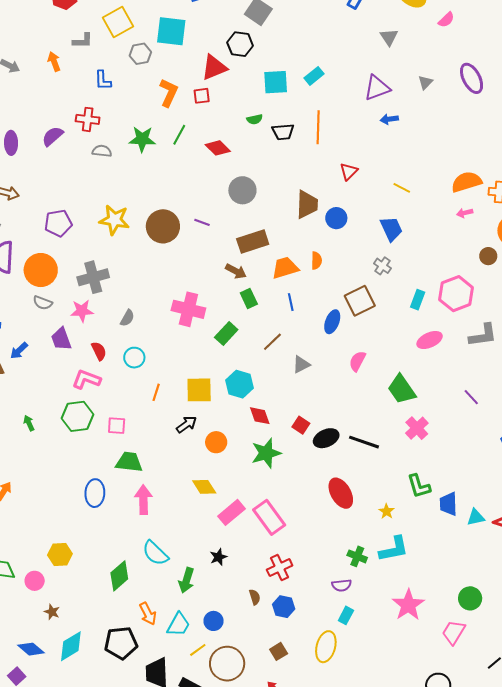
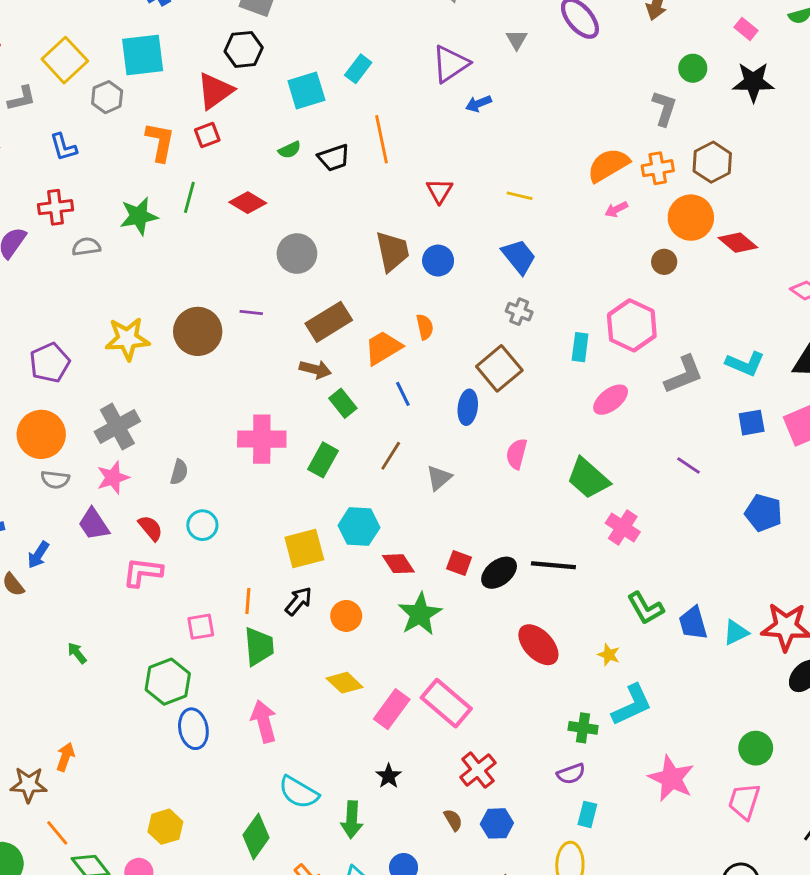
orange line: (156, 392) -> (248, 601), moved
green hexagon: (78, 416) -> (168, 682), moved
green trapezoid: (129, 462) -> (259, 646), moved, turned 92

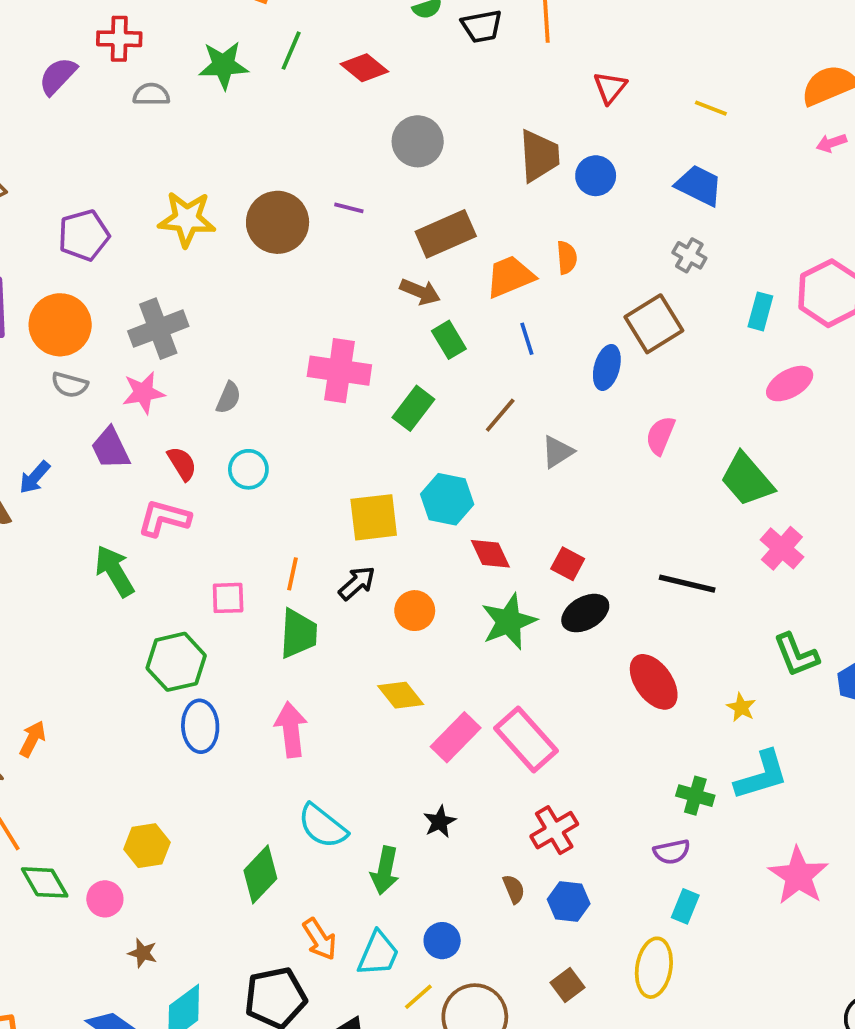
blue trapezoid: (519, 257) -> (699, 185), turned -33
black ellipse: (499, 573) -> (585, 613), moved
green arrow: (77, 653) -> (115, 571), moved, size x1.8

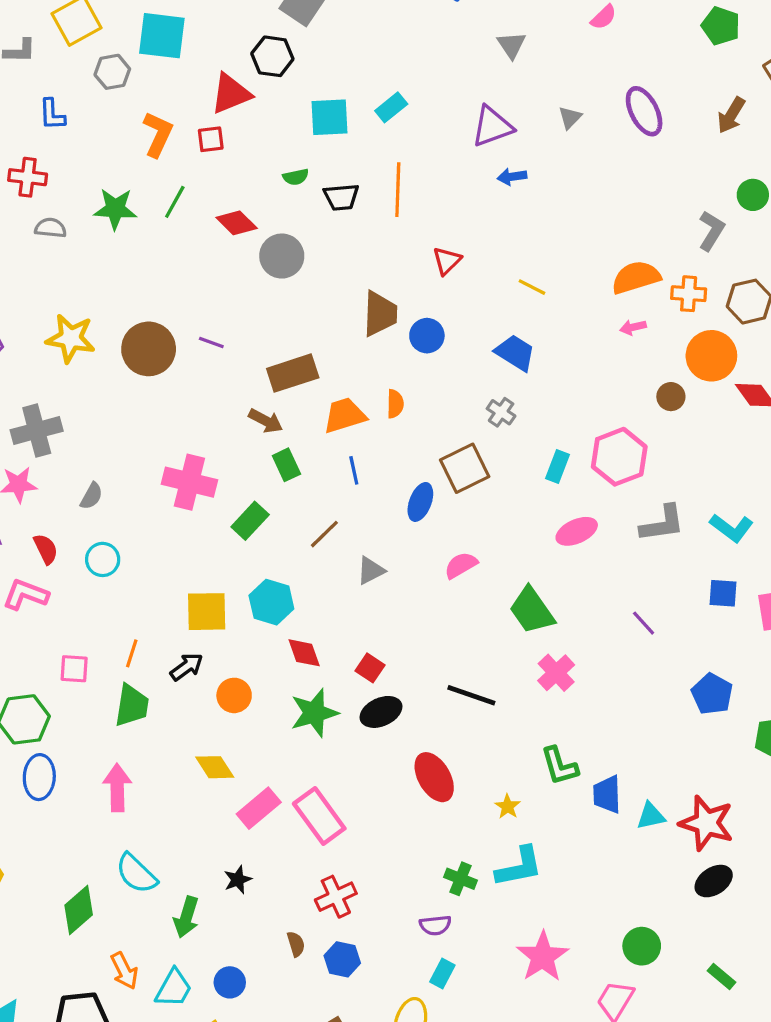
gray circle: (418, 141) -> (282, 256), moved
pink semicircle: (660, 436) -> (461, 565), turned 32

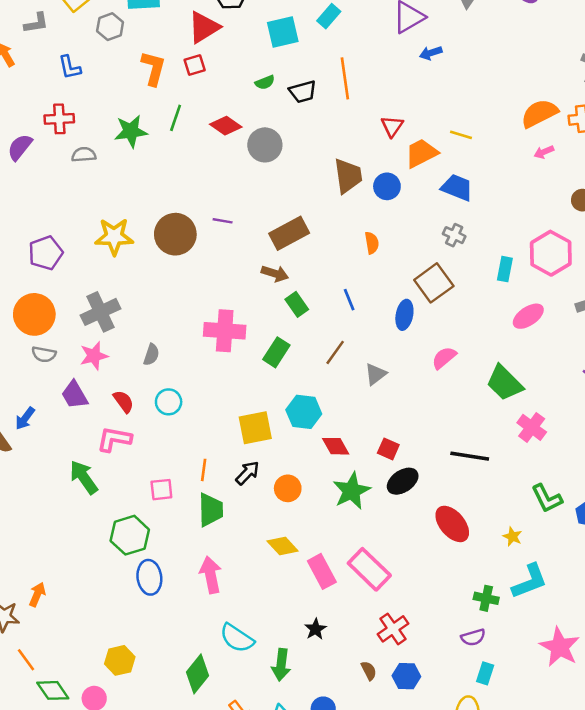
orange trapezoid: (345, 415) -> (421, 153), moved
pink rectangle: (259, 808) -> (322, 571), turned -68

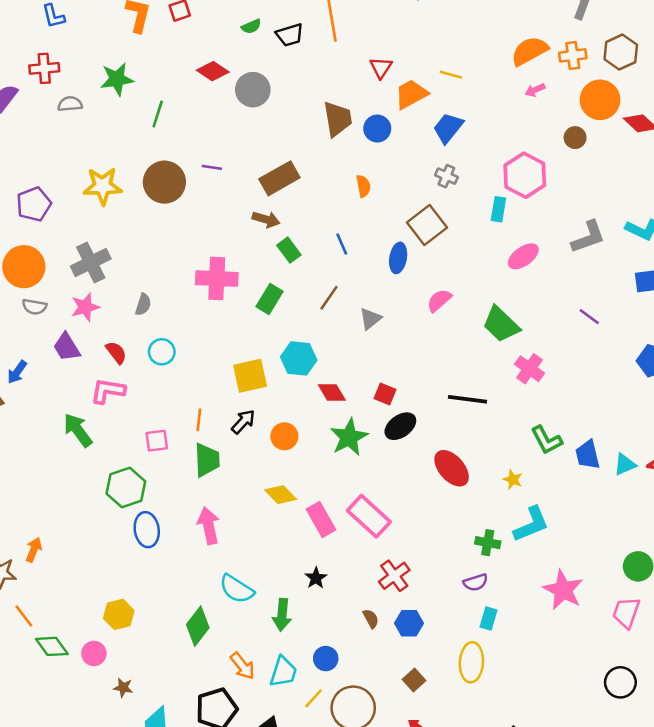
green line: (176, 118) -> (158, 114), moved
blue trapezoid: (457, 188) -> (448, 128), turned -72
pink hexagon: (551, 253) -> (525, 175), moved

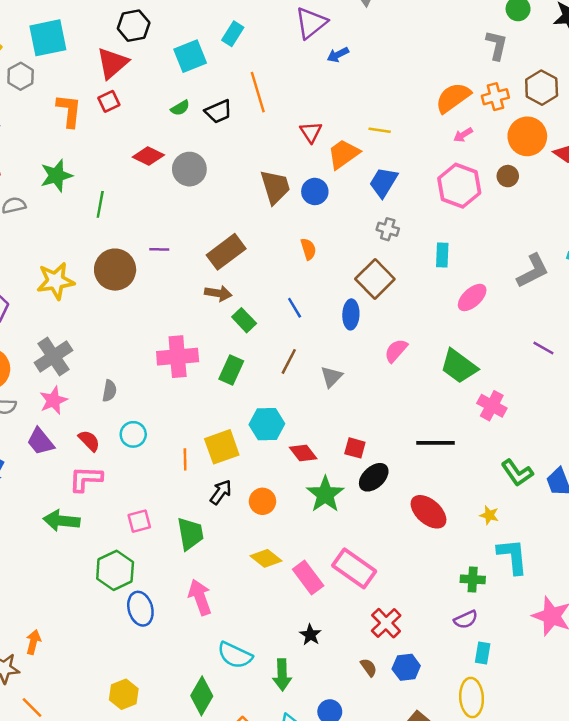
pink hexagon: (525, 175) -> (459, 186), moved
orange line: (199, 420) -> (185, 459), moved
green arrow: (78, 430) -> (61, 521), turned -40
cyan L-shape: (531, 524) -> (513, 556), turned -66

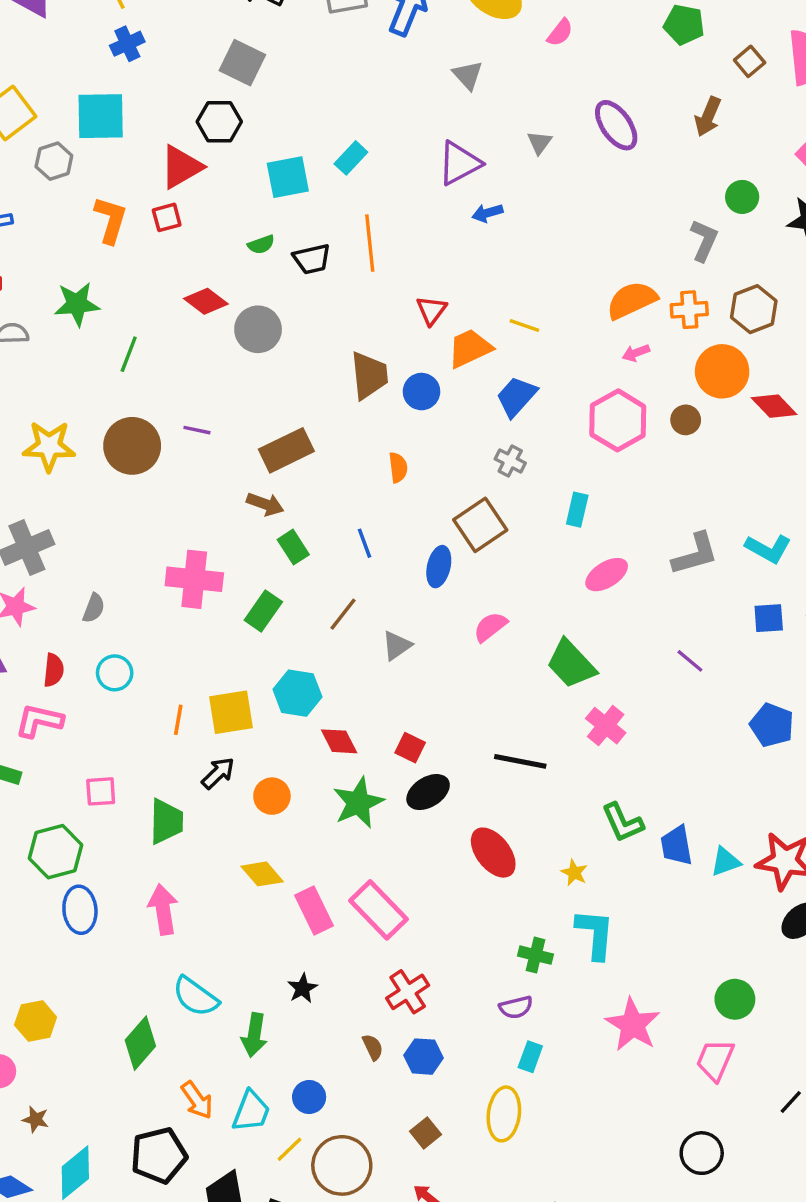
red semicircle: (89, 441) -> (54, 670), turned 40

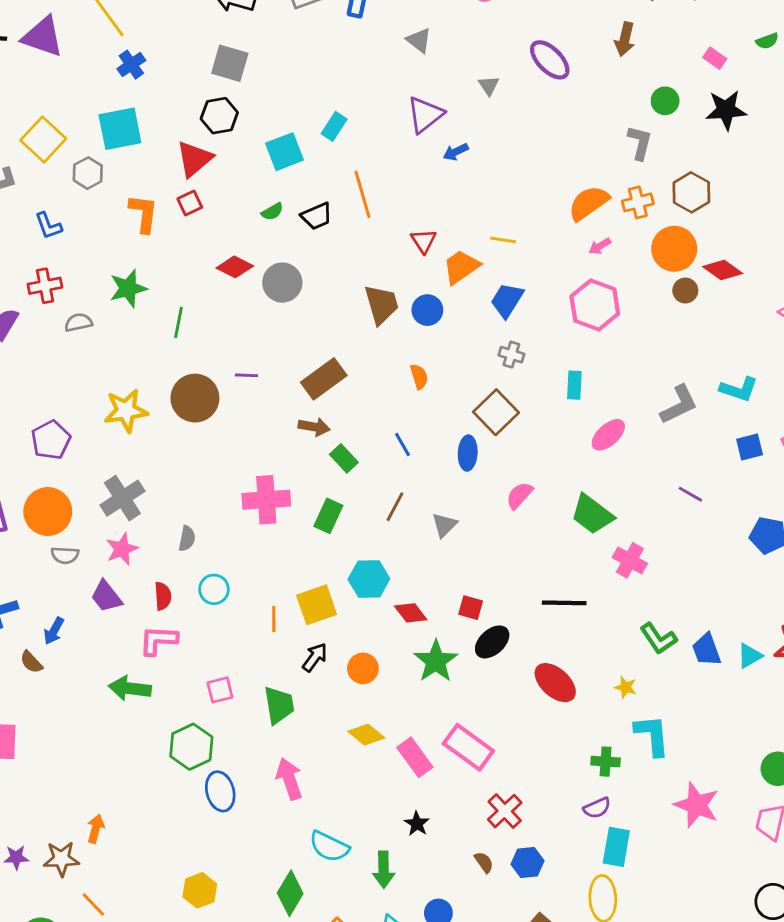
brown circle: (686, 420) -> (685, 291), moved
cyan rectangle: (530, 1057) -> (616, 847), size x1.5

